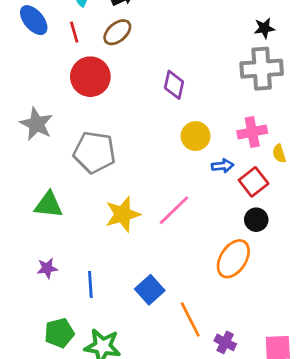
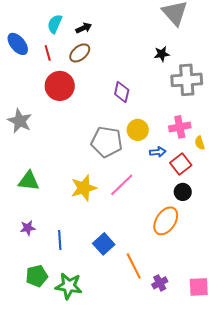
black star: (264, 28) -> (162, 54), moved
gray pentagon: (94, 152) -> (107, 142), moved
purple cross: (225, 342) -> (160, 283), turned 35

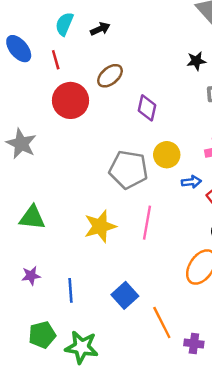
brown ellipse: (80, 53) -> (110, 76), moved
pink line: (122, 185) -> (147, 223), turned -36
purple cross: (160, 283) -> (194, 343), turned 35

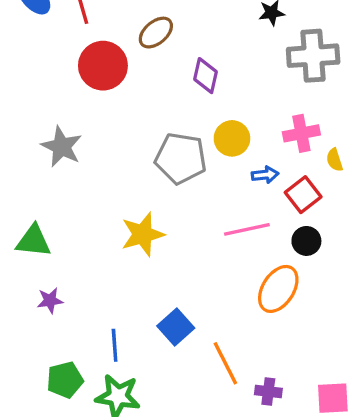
gray star: (21, 144) -> (62, 147), moved
green triangle: (32, 218) -> (33, 241), moved
pink line: (147, 223) -> (247, 229), moved, turned 68
blue line: (71, 290) -> (115, 345), moved

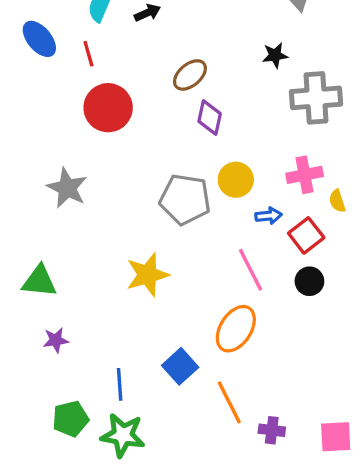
brown ellipse: (156, 33) -> (190, 75), moved
pink line: (247, 229) -> (251, 270), turned 75
orange ellipse: (278, 289) -> (236, 329), moved

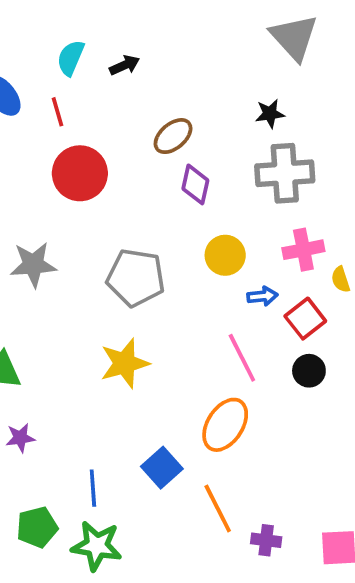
gray cross: (316, 98) -> (285, 173), moved
gray star: (67, 188) -> (33, 265), turned -30
gray pentagon: (185, 199) -> (136, 278), moved

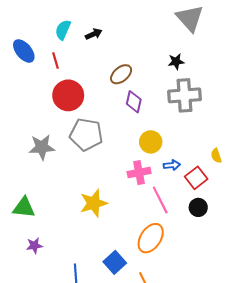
pink cross: (303, 250) -> (139, 173), moved
gray pentagon: (136, 278) -> (86, 134), moved

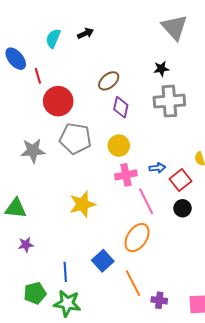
black arrow: (94, 34) -> (85, 33), moved
red line: (56, 60) -> (38, 76), moved
yellow circle: (151, 142) -> (119, 146), moved

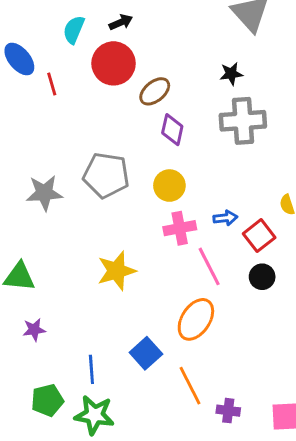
red circle: (58, 101) -> (114, 63), moved

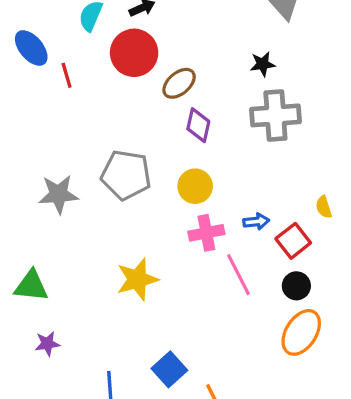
orange ellipse: (196, 319) -> (301, 332), moved

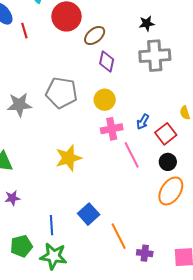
blue arrow: (256, 222) -> (143, 122), turned 126

